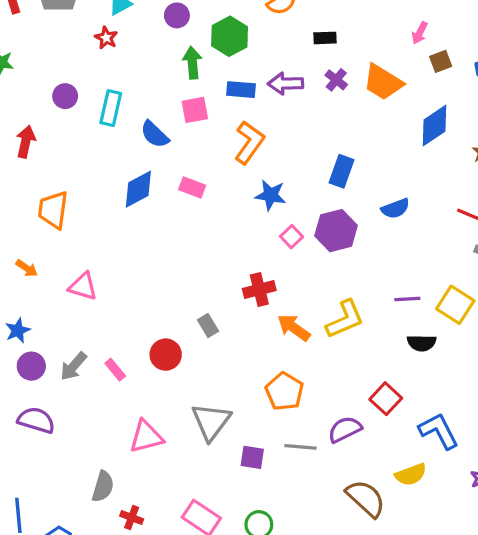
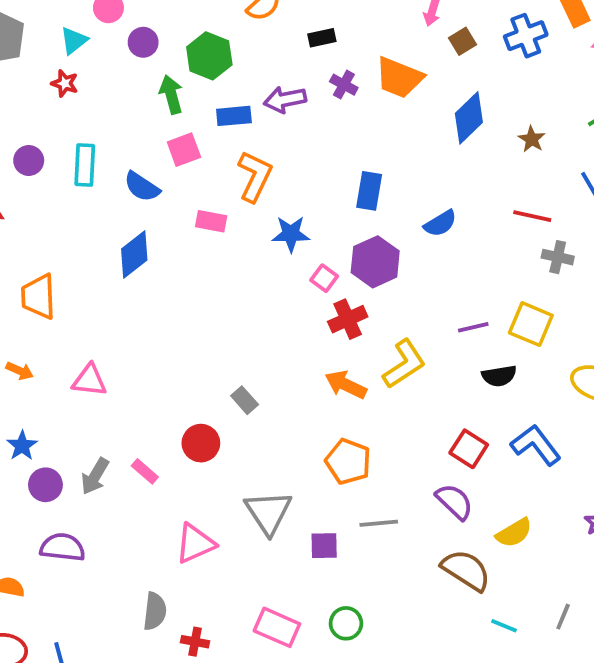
pink rectangle: (192, 187) -> (211, 221), moved
red cross: (259, 290) -> (348, 319), moved
purple semicircle: (345, 429) -> (454, 502), moved, turned 80
blue L-shape: (439, 431) -> (536, 445), moved

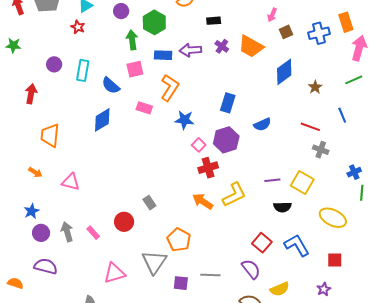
orange pentagon: (348, 462) -> (179, 240), moved
gray arrow: (95, 476) -> (67, 232), turned 126

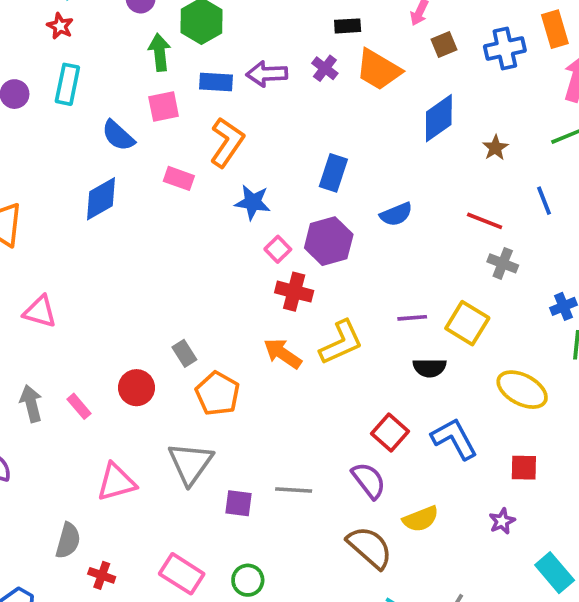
black rectangle: (214, 21) -> (348, 26), moved
cyan rectangle: (83, 70) -> (67, 84), moved
red cross: (208, 168) -> (294, 292), turned 30
orange pentagon: (179, 240) -> (218, 394), moved

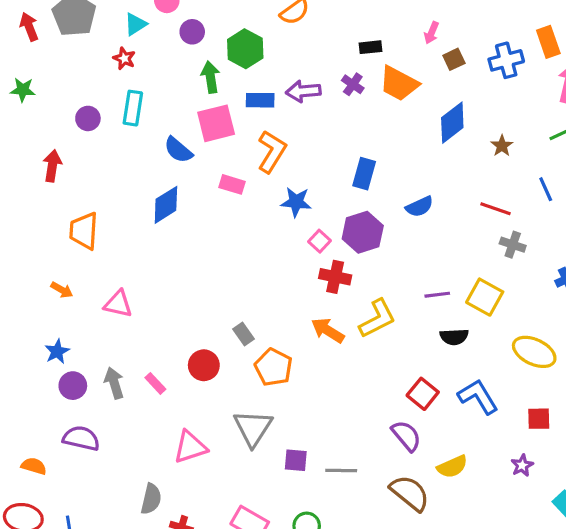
pink square: (164, 107) -> (216, 123), size x1.4
gray line: (294, 490) -> (341, 471), moved

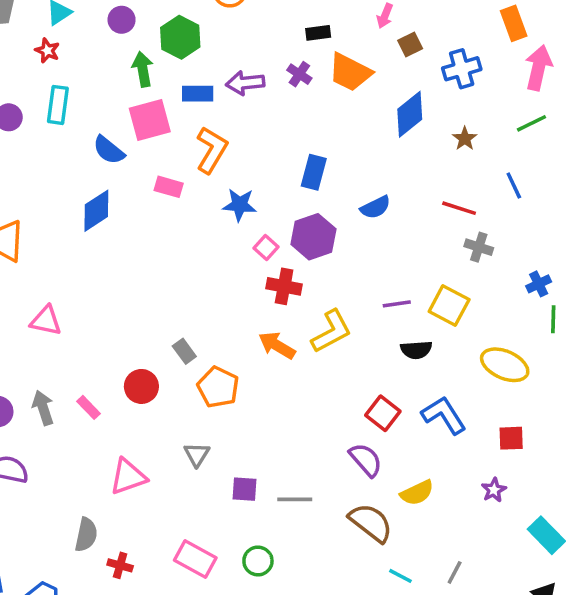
blue cross: (506, 60) -> (462, 69), moved
gray triangle: (253, 428) -> (197, 454), size x0.6

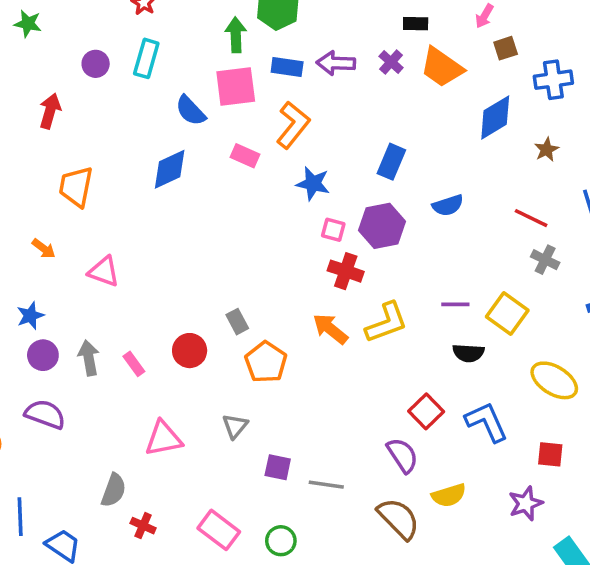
pink square: (266, 247) -> (333, 230), turned -35
purple star: (494, 490) -> (526, 503), size x1.4

